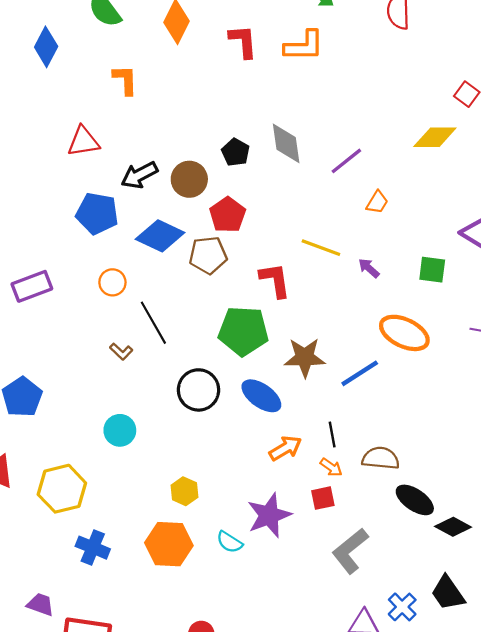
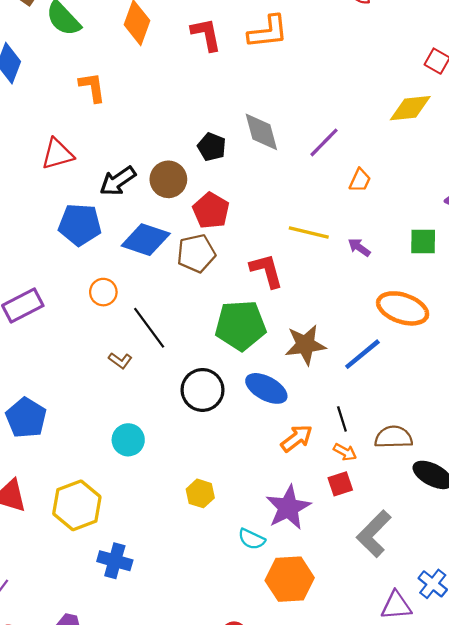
orange hexagon: (169, 544) -> (290, 579), moved

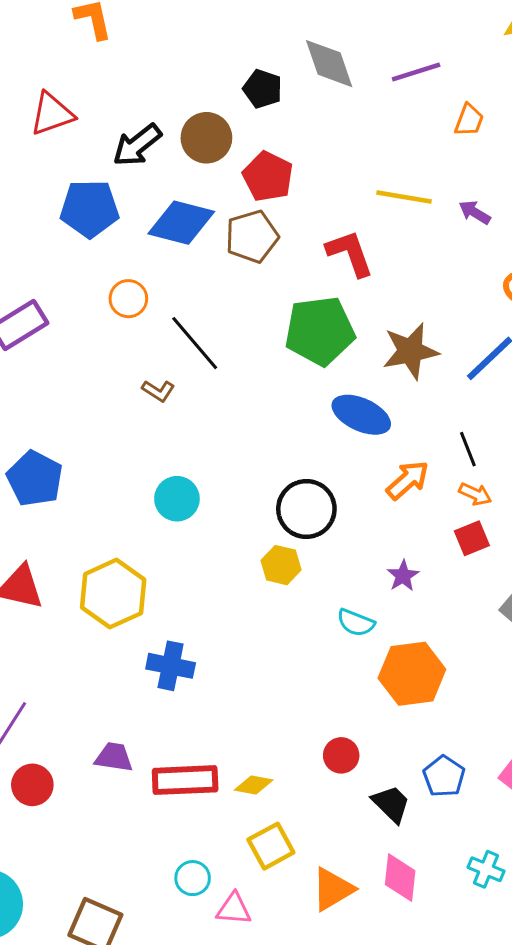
purple line: (324, 142) -> (416, 72), turned 32
black circle: (202, 390) -> (306, 509), moved
purple star: (288, 508) -> (403, 576), size x0.5

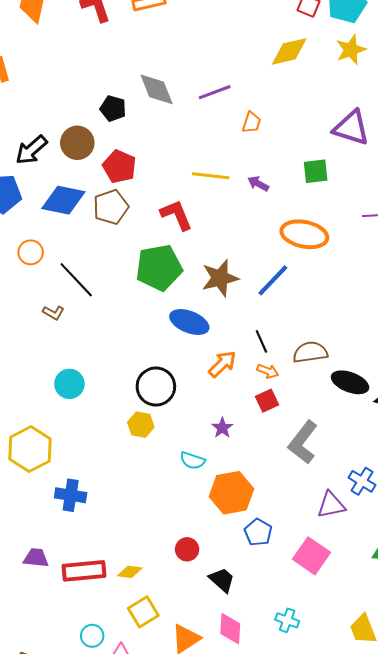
blue pentagon: (444, 776) -> (258, 532), moved

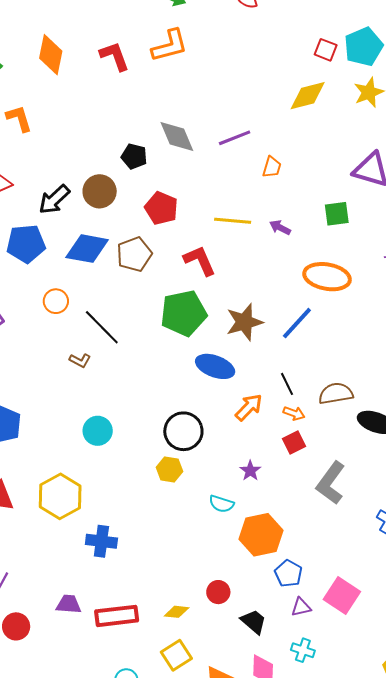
red pentagon: (119, 167) -> (161, 208), moved
purple triangle: (331, 505) -> (301, 607), moved, size x0.7
yellow diamond: (130, 572) -> (177, 612), moved
cyan cross: (287, 620) -> (303, 650), moved

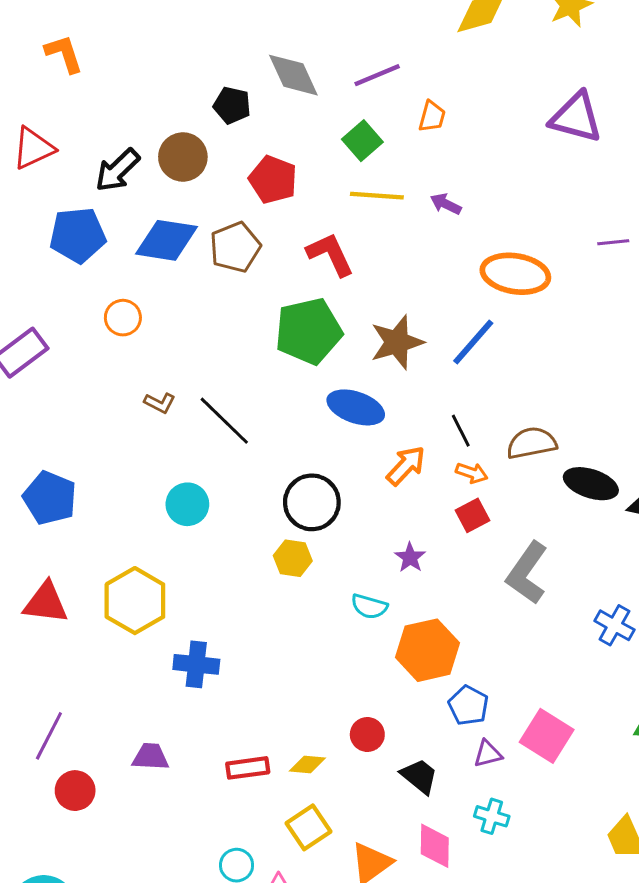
green square: (337, 214) -> (362, 141), moved, turned -32
black line: (102, 327) -> (224, 421), moved
red rectangle: (117, 616) -> (248, 768), moved, size x0.7

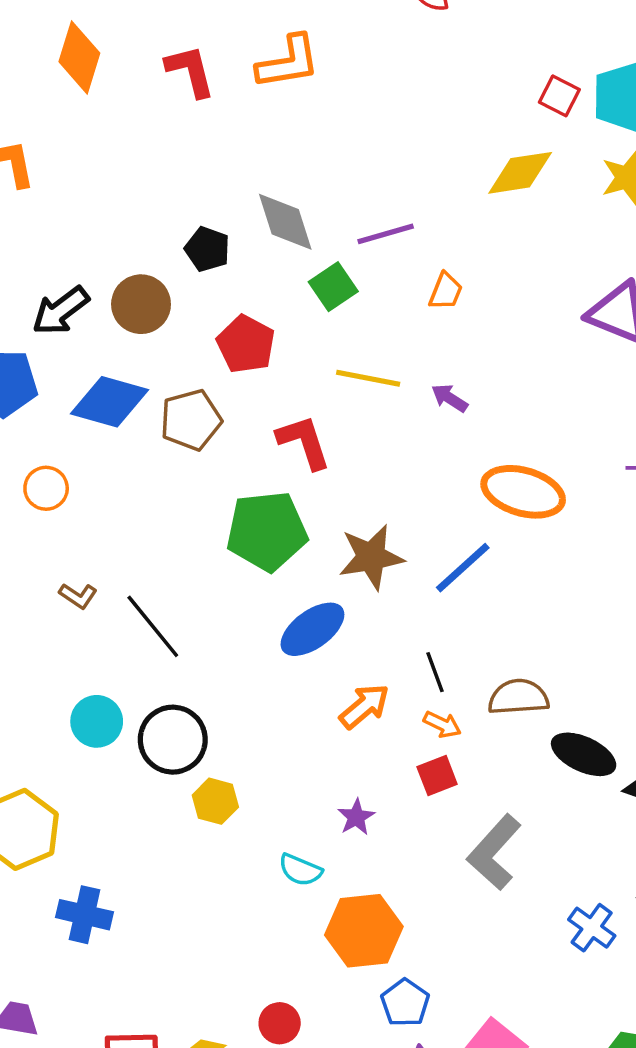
green square: (362, 141) -> (333, 287), moved
blue ellipse: (356, 407) -> (312, 629), turned -62
black circle: (312, 502) -> (173, 740), moved

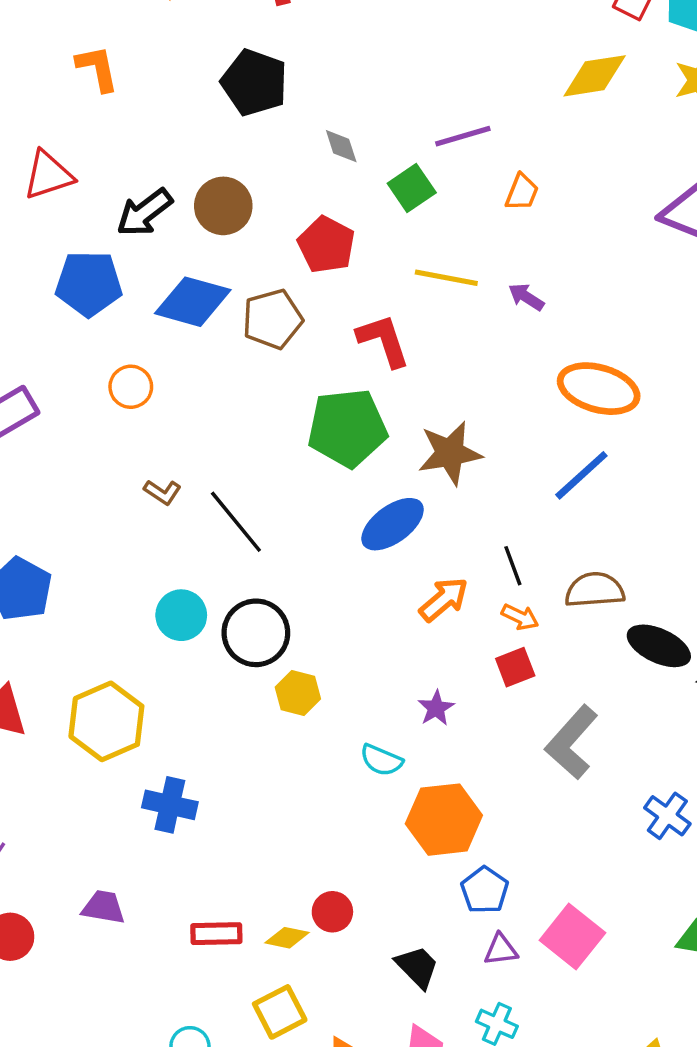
gray diamond: (285, 222) -> (341, 146), moved, size x0.6
black pentagon: (207, 249) -> (254, 83), moved, size x1.5
blue line: (463, 568) -> (581, 475), moved
red circle: (280, 1023) -> (332, 912), moved

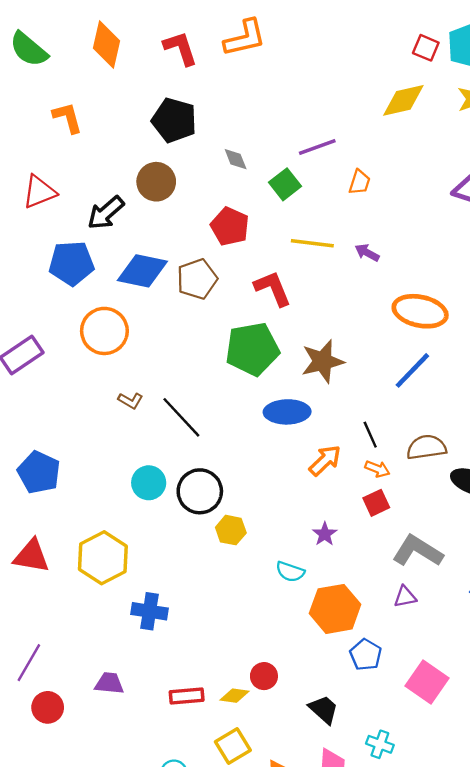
brown circle: (223, 206) -> (156, 182), moved
orange circle: (131, 387) -> (104, 331), size x1.6
blue ellipse: (393, 524) -> (287, 412), turned 39
gray L-shape: (572, 742) -> (418, 551), turned 84
purple triangle: (501, 950) -> (405, 597), moved

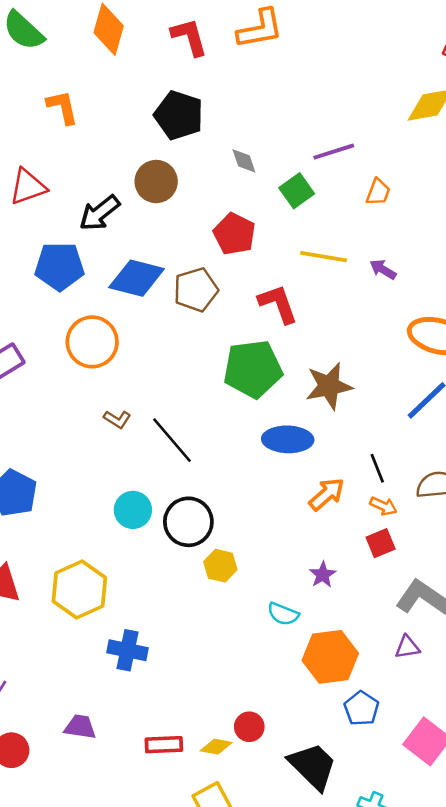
black trapezoid: (324, 709) -> (313, 766), size x1.5

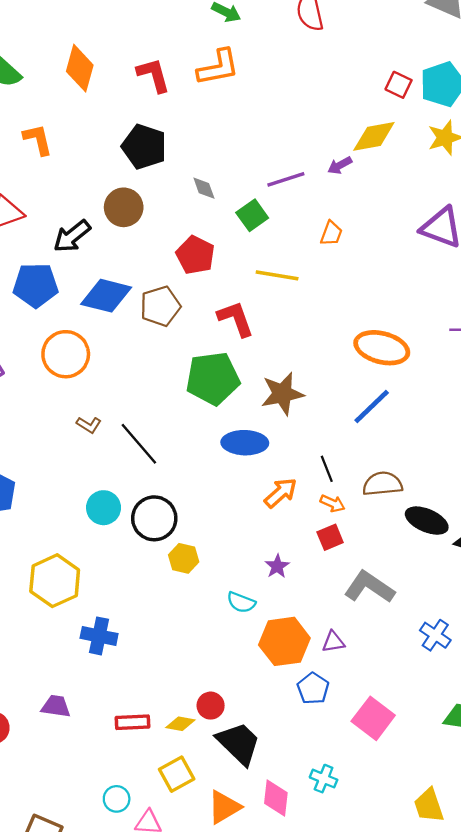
orange trapezoid: (378, 192) -> (331, 233), moved
purple arrow: (383, 269) -> (340, 165), moved, turned -60
purple triangle: (407, 647) -> (333, 642), moved
black trapezoid: (313, 766) -> (239, 743), moved

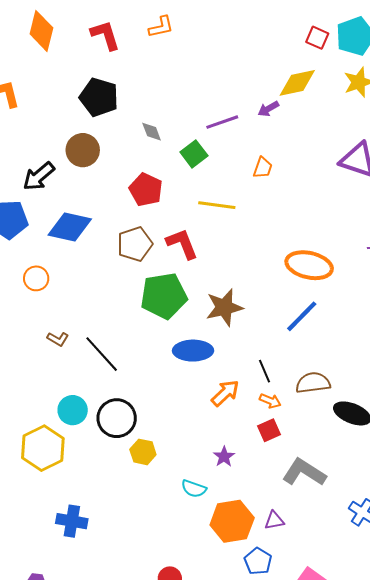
orange L-shape: (218, 67) -> (161, 27), size x0.7
brown pentagon: (160, 306) -> (135, 244), moved
orange circle: (66, 354) -> (36, 278), size x0.6
yellow hexagon: (55, 581) -> (43, 448), moved

